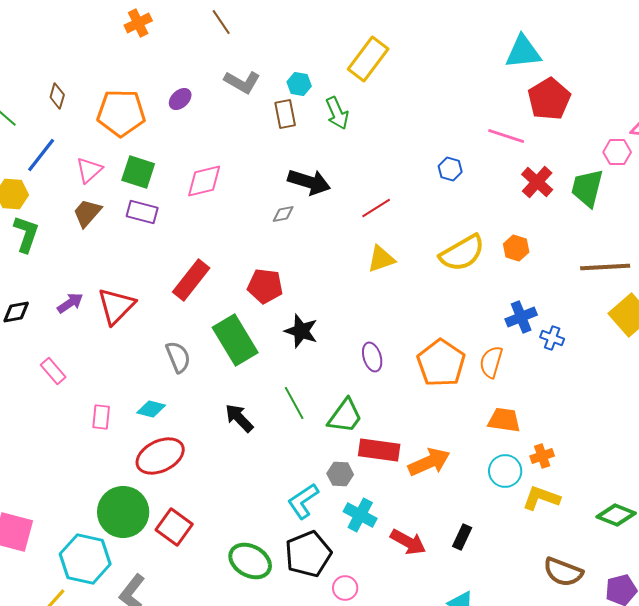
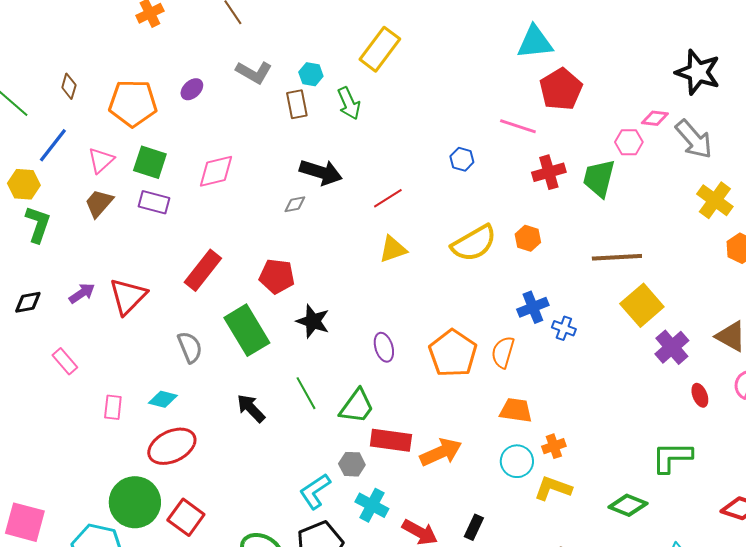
red cross: (537, 182) -> (549, 172), turned 32

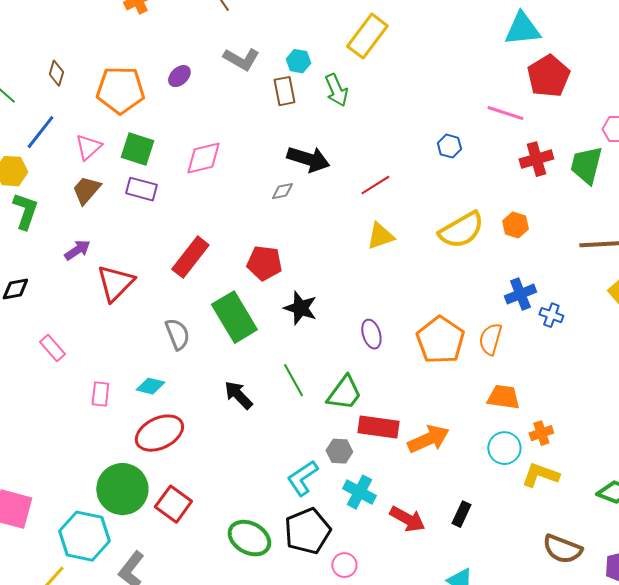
purple arrow: (82, 293) -> (77, 250), moved

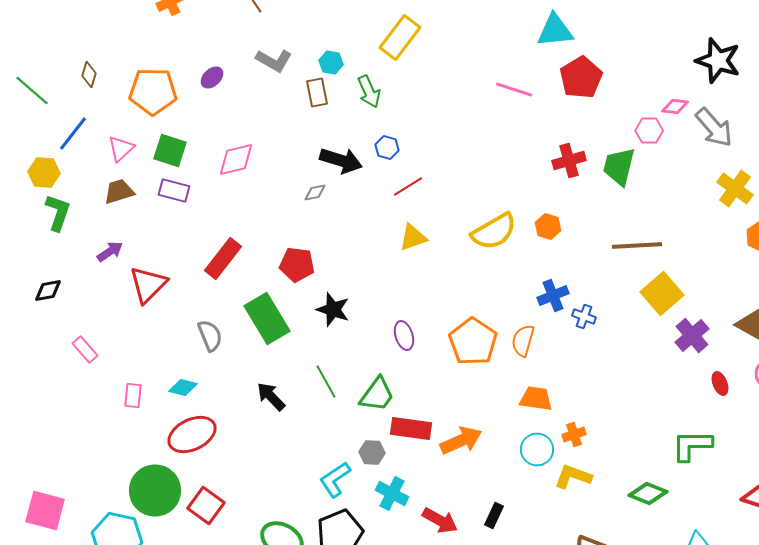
pink line: (505, 113) -> (514, 90), moved
blue hexagon: (449, 146) -> (387, 148), moved
brown trapezoid: (86, 190) -> (119, 192), turned 32

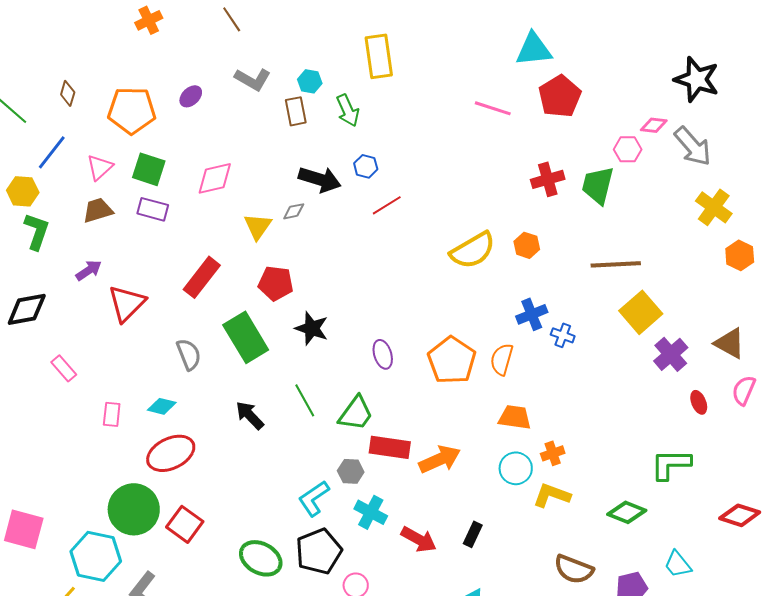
yellow rectangle: (400, 38) -> (379, 56), turned -45
yellow triangle: (413, 238) -> (258, 226), moved, turned -36
black diamond: (48, 290) -> (27, 309), size x1.5

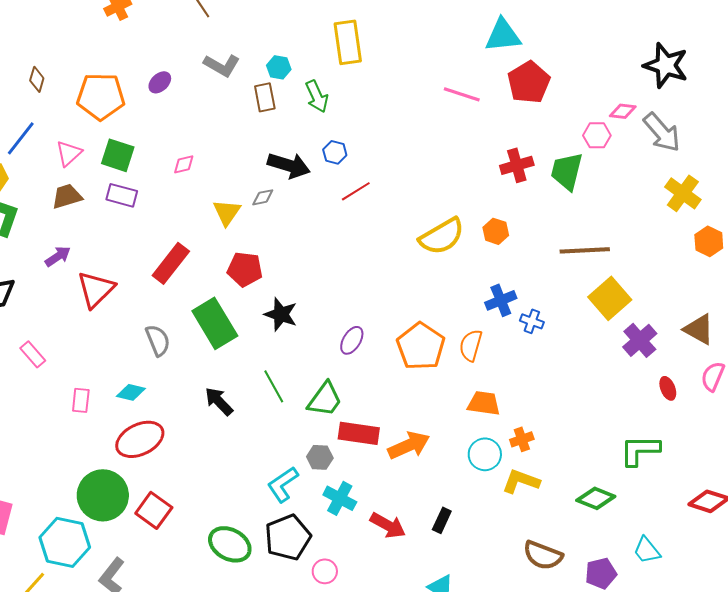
pink diamond: (215, 178) -> (184, 164), size x0.6
purple ellipse: (383, 354) -> (352, 340), turned 48

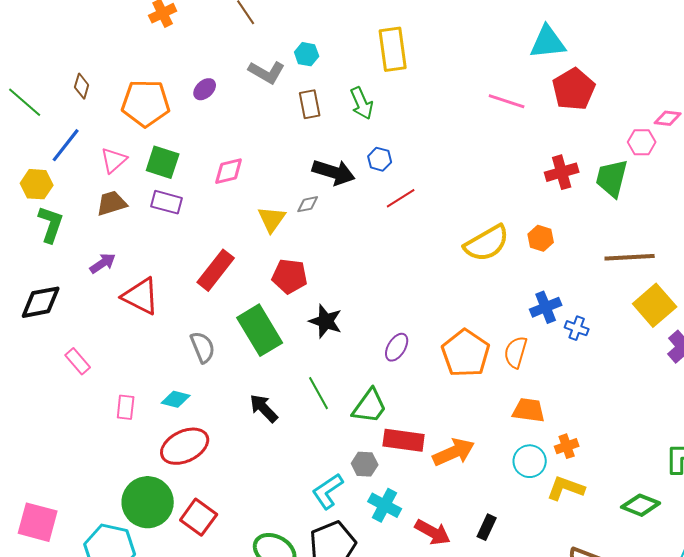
cyan hexagon: (279, 67) -> (307, 54), moved
pink diamond: (184, 164) -> (229, 171), size x1.4
red triangle: (96, 289) -> (141, 296), turned -48

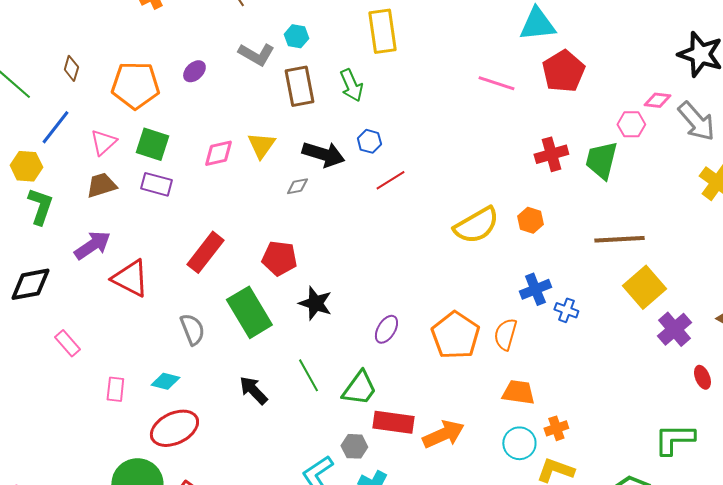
brown rectangle: (310, 104) -> (299, 86), size x1.4
yellow triangle: (272, 219) -> (261, 145), moved
purple arrow: (103, 263) -> (92, 245), size x1.4

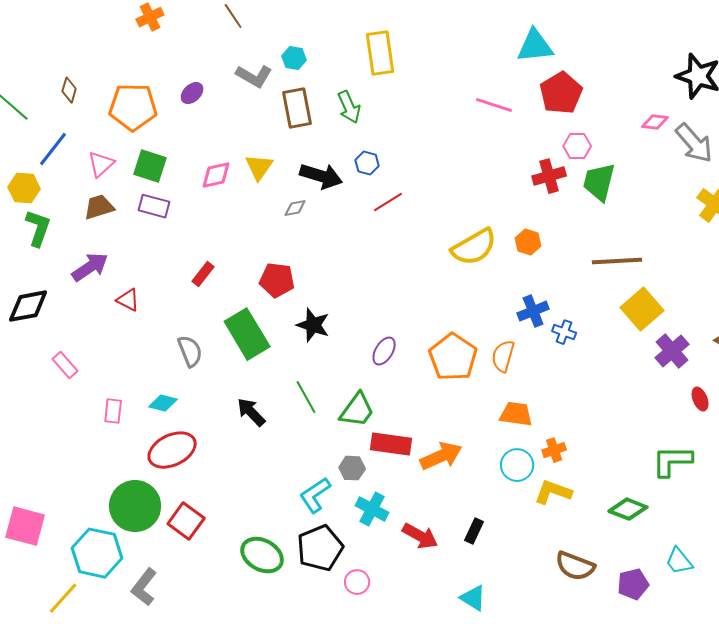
pink hexagon: (631, 124) -> (577, 146), moved
red rectangle: (205, 252) -> (203, 274), size x0.6
red triangle: (130, 278) -> (128, 300), size x0.6

